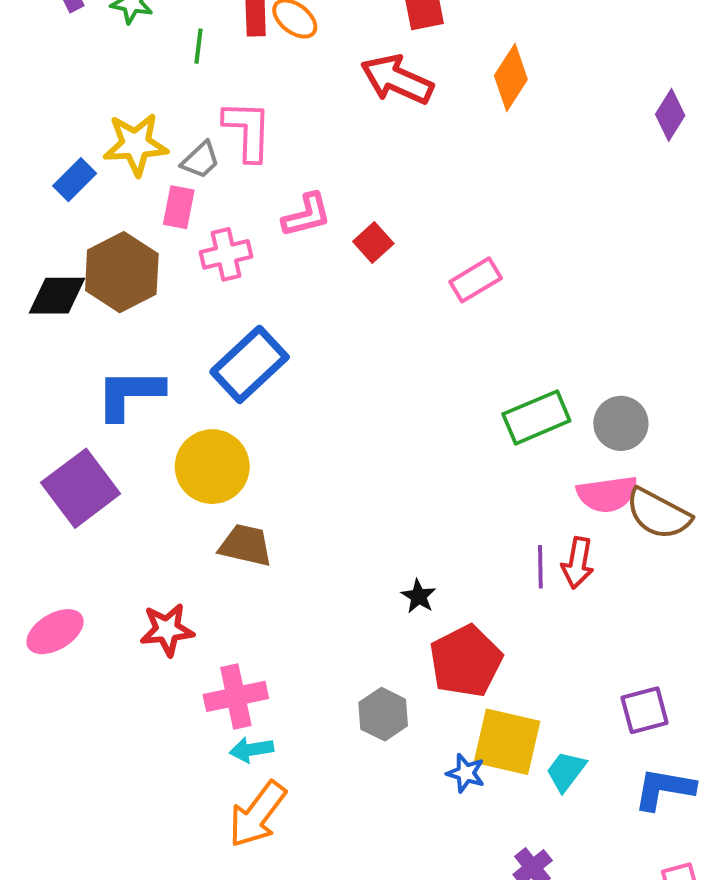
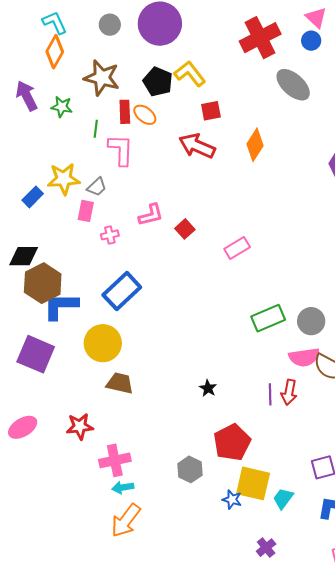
pink L-shape: (248, 131) -> (121, 150), moved
pink cross: (226, 254) -> (110, 235), size x0.7
brown hexagon: (122, 272) -> (43, 283), moved
purple square: (81, 488) -> (36, 354), turned -30
black star: (419, 596) -> (208, 388), moved

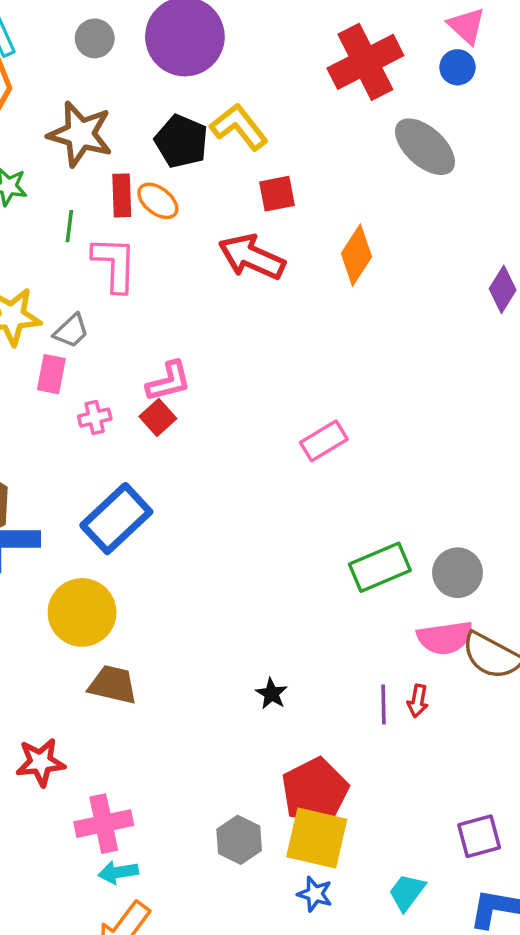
red square: (185, 229) -> (158, 417), moved
red arrow: (289, 392) -> (418, 701), size x0.7
yellow square: (253, 483) -> (317, 838), moved

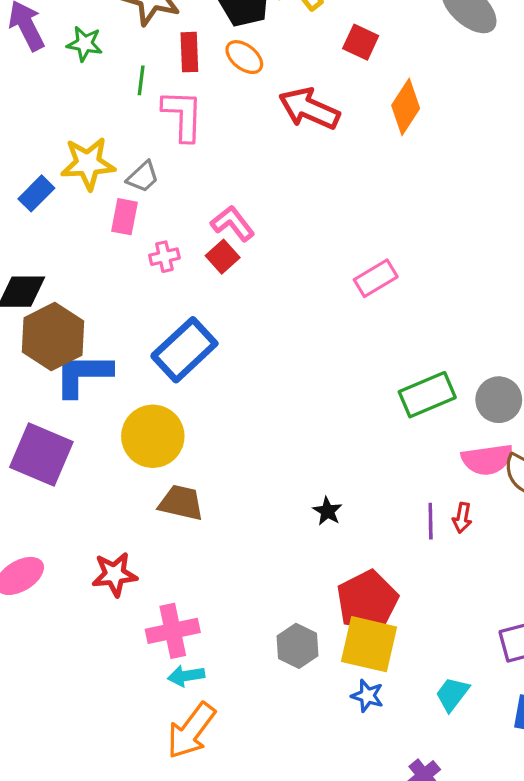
red square: (277, 194) -> (361, 42), moved, turned 36
orange ellipse: (158, 201) -> (244, 57), moved
pink L-shape: (169, 381) -> (233, 223), turned -114

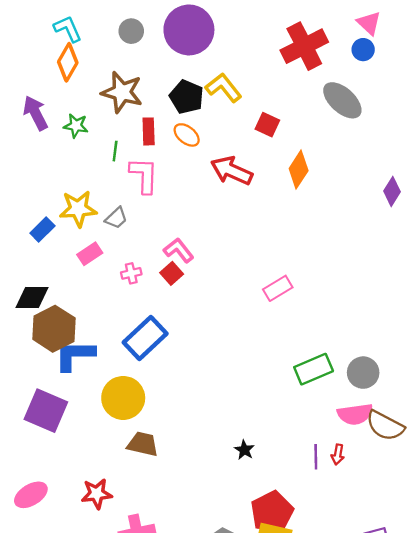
pink rectangle: (125, 217) -> (90, 254), moved, turned 45

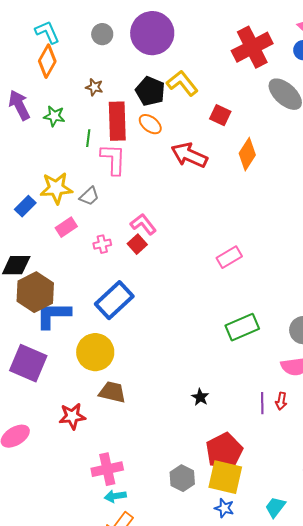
brown star: (122, 92) -> (94, 87), size x0.5
red rectangle: (149, 131) -> (117, 121), size x1.6
green rectangle: (314, 369) -> (242, 327), moved
red star: (97, 494) -> (72, 416), moved

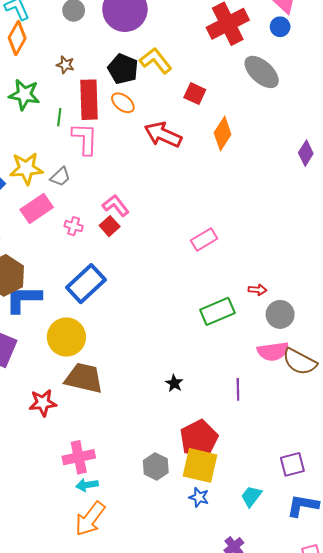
green star: (54, 116) -> (24, 95), size x1.4
pink rectangle: (66, 227) -> (37, 209), size x1.4
pink cross: (102, 244) -> (74, 226), turned 30
brown trapezoid: (112, 392) -> (84, 378), size x1.4
red arrow: (281, 401) -> (257, 290), moved, turned -96

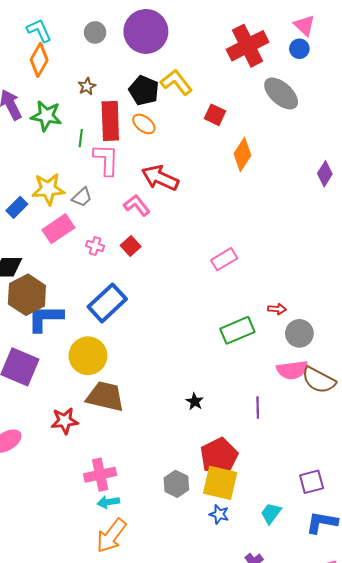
brown star: (65, 65) -> (87, 86), turned 30
red arrow: (163, 135) -> (160, 178), moved
pink L-shape: (116, 206) -> (137, 205), moved

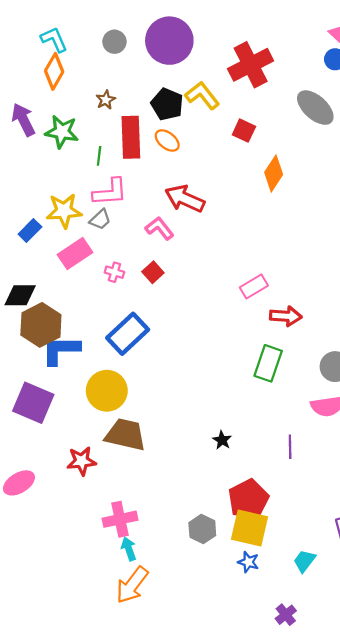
red cross: (248, 46) -> (251, 65), moved
pink L-shape: (106, 160) -> (110, 192), moved, turned 84
red arrow: (277, 309) -> (286, 316), moved, size x1.6
green rectangle: (237, 330) -> (268, 363), turned -48
cyan arrow: (108, 502) -> (129, 549), turned 80

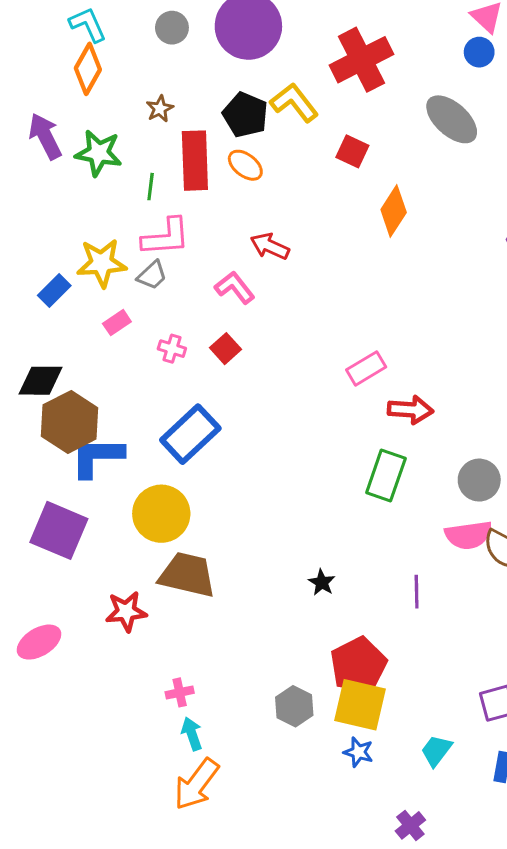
red arrow: (185, 199) -> (270, 246), size x0.7
pink rectangle: (75, 254) -> (117, 323), size x0.6
pink cross: (120, 519) -> (180, 692), size x0.6

